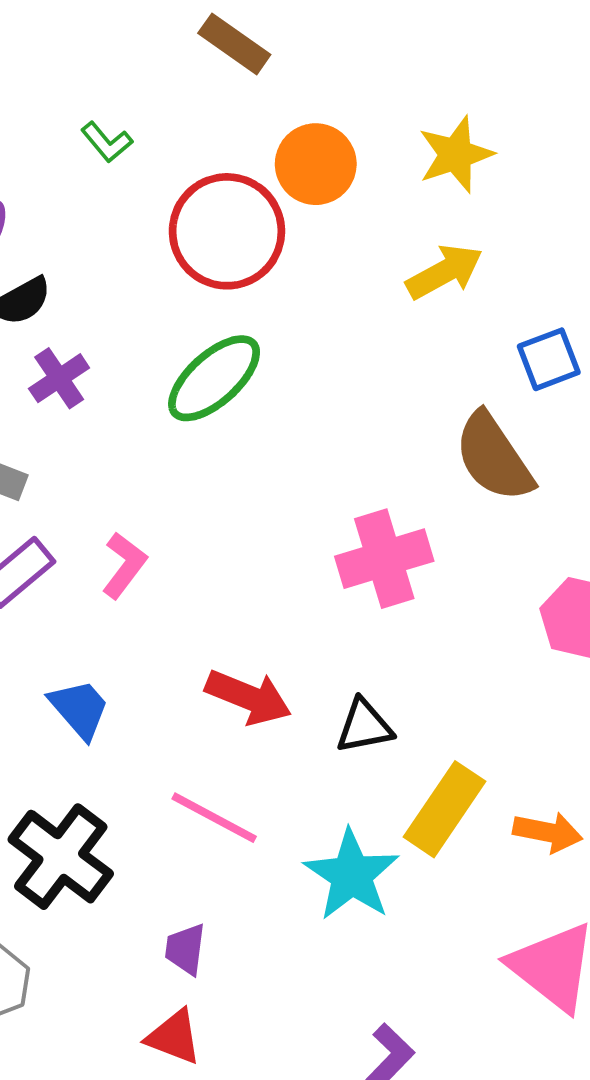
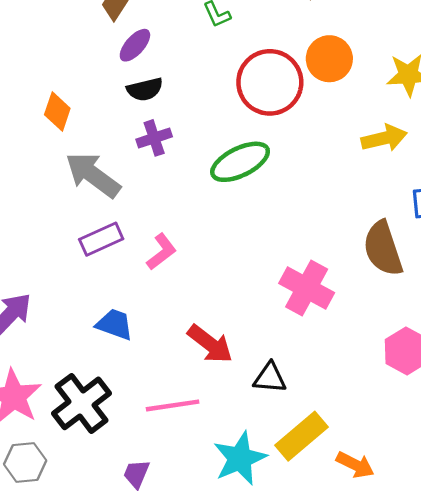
pink cross: (384, 559) -> (307, 288), turned 30
blue trapezoid: (79, 709) -> (115, 324), turned -45
pink line: (214, 818) -> (173, 405), turned -52

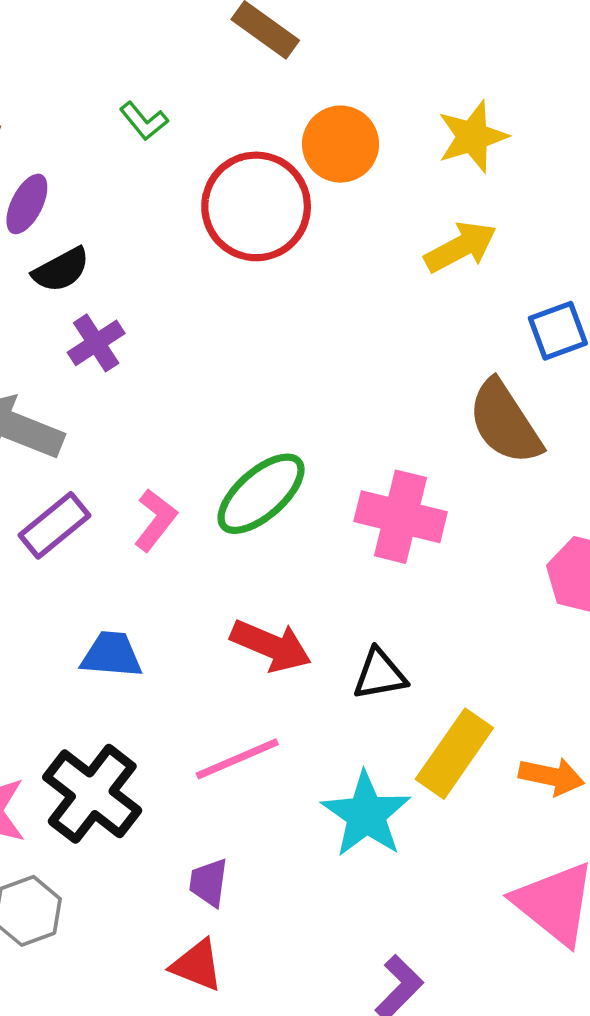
green ellipse: (240, 162) -> (261, 494), moved

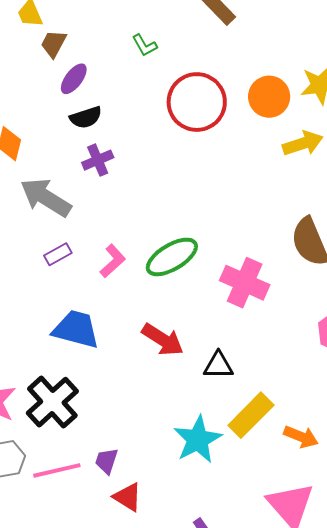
orange circle: (341, 144) -> (269, 97), moved
purple rectangle: (55, 525) -> (58, 254), size x0.7
blue trapezoid: (112, 655) -> (76, 329), size x1.4
pink line: (237, 759) -> (57, 470), moved
red triangle: (197, 965) -> (128, 497), moved

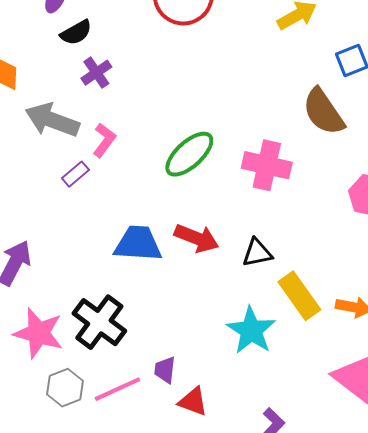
pink L-shape: (113, 261) -> (104, 140), moved
blue trapezoid: (76, 329) -> (138, 244), moved
yellow rectangle: (251, 415) -> (299, 296), turned -69

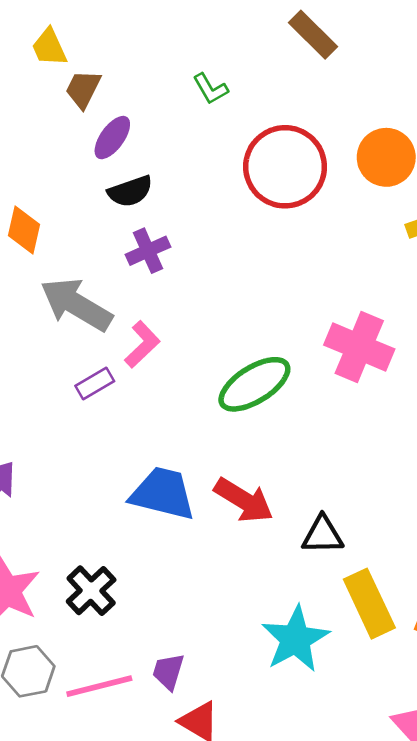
pink cross: (267, 165) -> (359, 347), moved
black cross: (99, 322) -> (91, 591), size x0.7

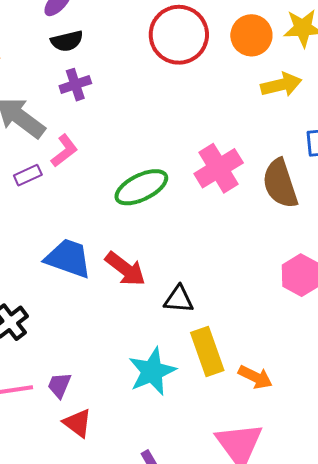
pink cross: (359, 347) -> (219, 168), turned 30

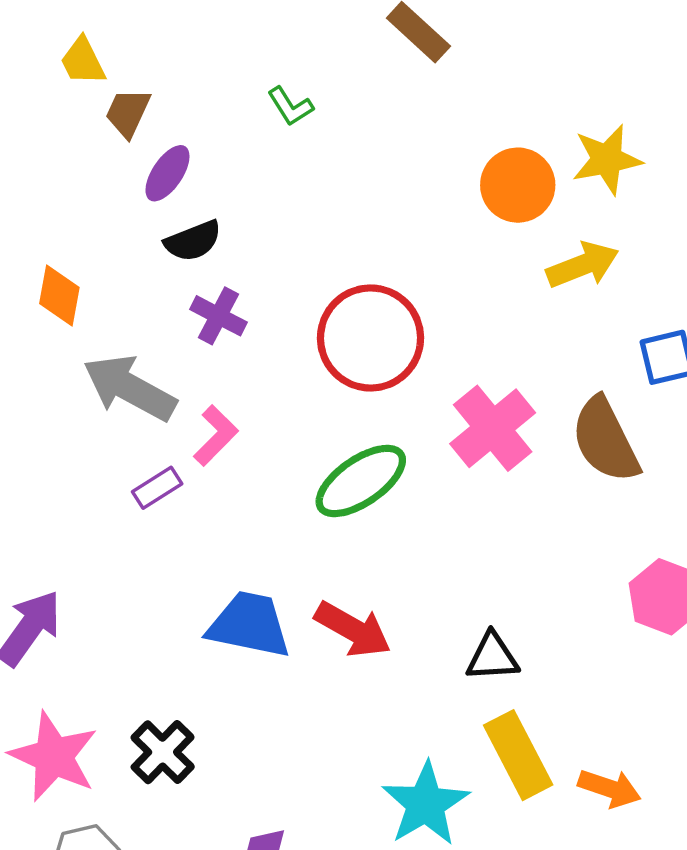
red circle: (179, 35) -> (371, 338), moved
purple cross: (75, 85) -> (218, 316), turned -36
black triangle: (179, 299) -> (492, 657), moved

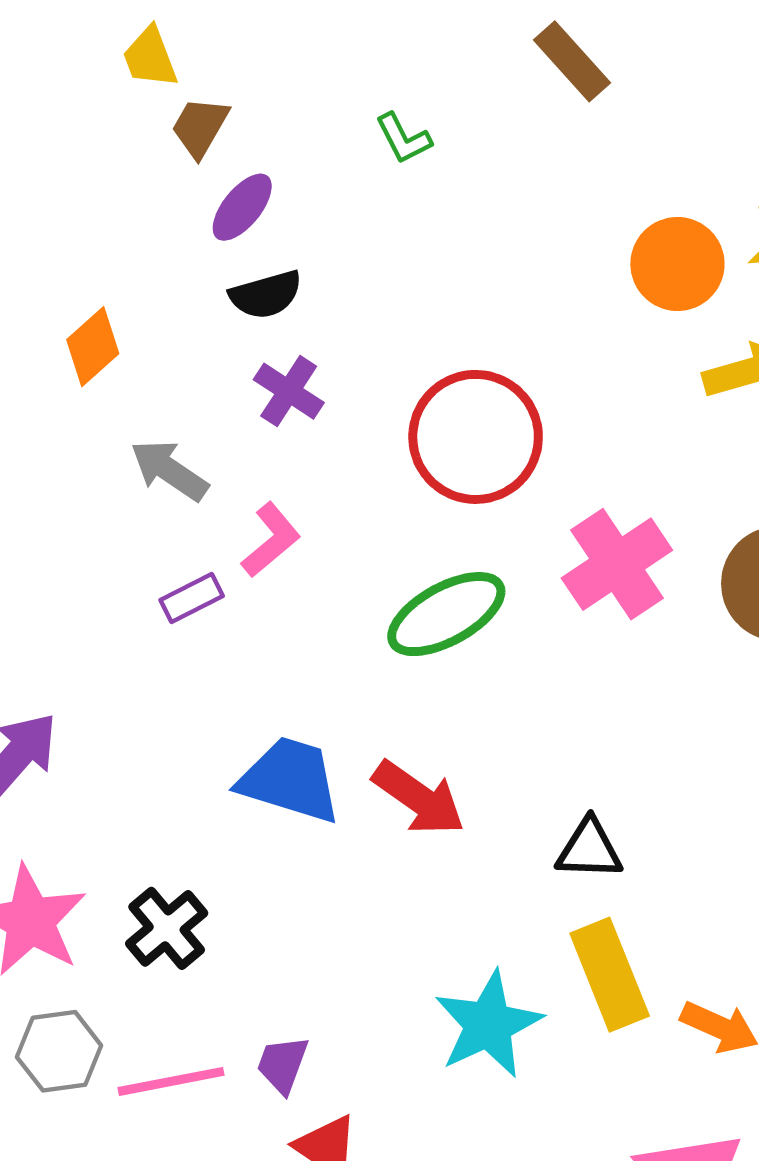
orange diamond: (59, 295) -> (93, 347), turned 32
gray arrow: (130, 388) -> (169, 470), size x0.7

